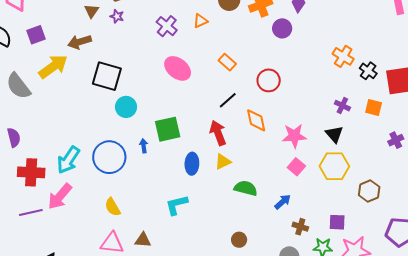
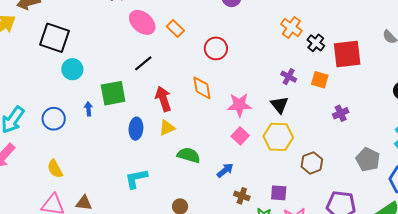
pink ellipse: (178, 68) -> (142, 22), moved
black line: (228, 100) -> (143, 63), moved
blue circle: (109, 157) -> (54, 119), size x0.7
cyan L-shape: (177, 205) -> (136, 179), moved

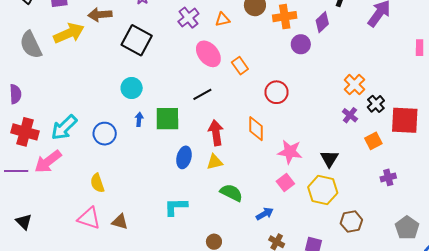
black square: (55, 38) -> (137, 40), moved
purple cross: (289, 77) -> (350, 115), moved
orange square: (320, 80) -> (373, 141), turned 36
blue arrow: (88, 109) -> (139, 119), moved

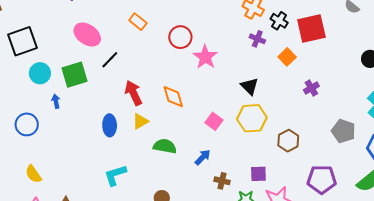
black square: (137, 40) -> (23, 41), moved, turned -32
pink ellipse: (208, 54) -> (87, 35), moved
green square: (167, 119) -> (74, 75), moved
orange diamond: (256, 129) -> (173, 97), moved
pink star: (290, 152) -> (205, 57), moved, turned -30

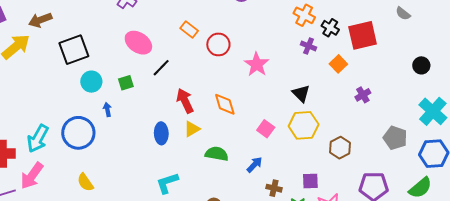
red circle: (180, 37) -> (218, 44), moved
green square: (74, 75) -> (126, 83), size x0.6
blue circle: (27, 124) -> (78, 133), size x1.4

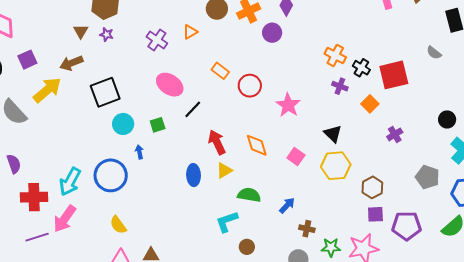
black circle: (421, 65) -> (447, 119), moved
pink square: (266, 129) -> (296, 157), moved
purple square: (310, 181) -> (375, 214), moved
cyan L-shape: (167, 183) -> (227, 222), moved

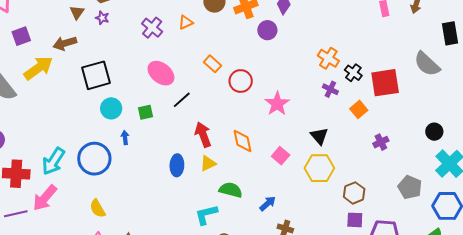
gray semicircle: (434, 53) -> (427, 64), size x1.8

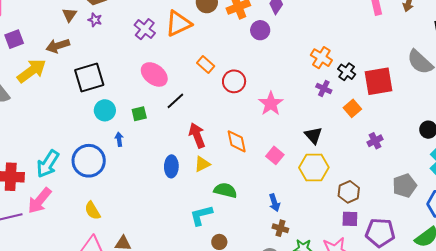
orange triangle: (186, 22) -> (178, 23), size x1.8
gray pentagon: (410, 187) -> (405, 186), turned 30
blue arrow: (268, 204) -> (274, 203), moved, turned 114

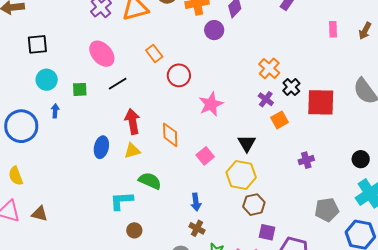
black square: (89, 77) -> (37, 44), size x0.7
orange square: (352, 108) -> (280, 120), moved
brown hexagon: (349, 192) -> (254, 205), moved

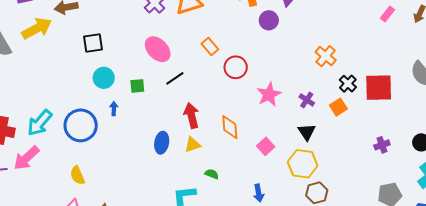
pink rectangle: (333, 29) -> (387, 14), turned 42
black cross: (291, 87) -> (348, 84), moved
purple cross: (266, 99) -> (307, 100), moved
purple cross: (306, 160) -> (382, 145), moved
green semicircle: (150, 181) -> (212, 174), size x0.6

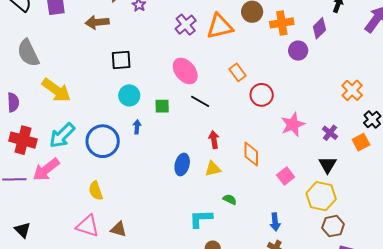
yellow arrow: (37, 28) -> (56, 90), moved, turned 60
black line: (175, 78) -> (200, 101), turned 60
red arrow: (191, 116) -> (214, 140), size x0.7

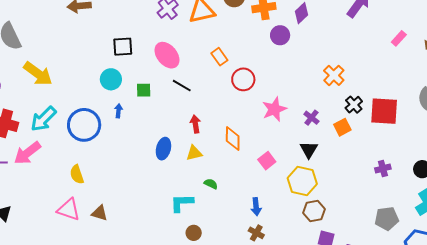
black square: (121, 60) -> (123, 47), moved

